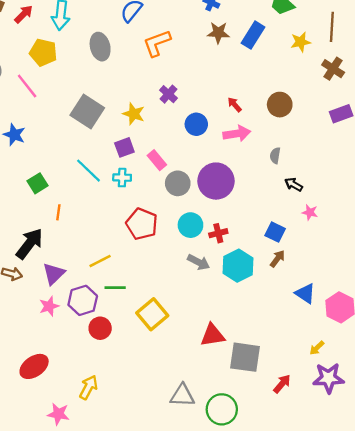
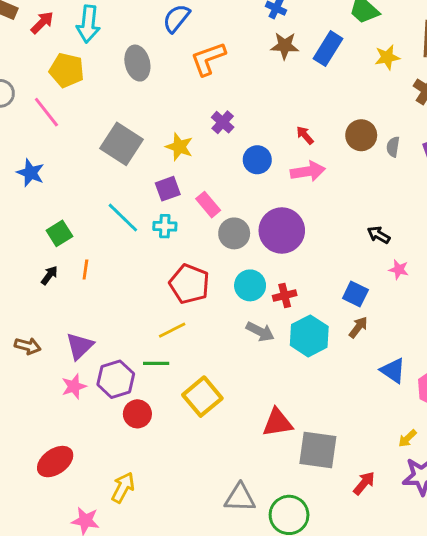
gray semicircle: (275, 156) -> (393, 147), moved
black arrow: (29, 244) -> (49, 275), moved, size x0.5
yellow line: (100, 261) -> (172, 330), moved

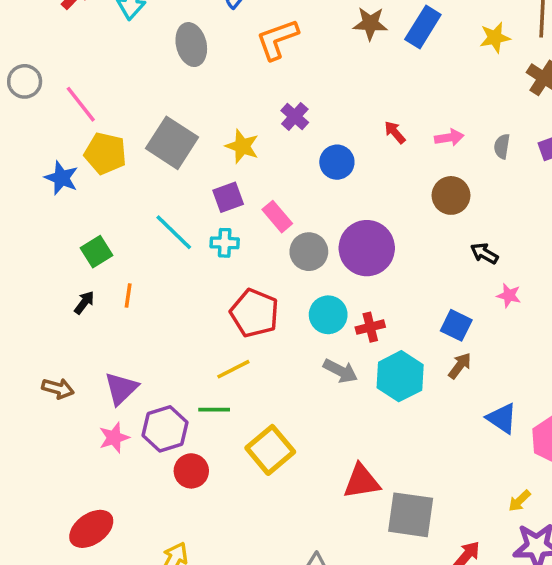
yellow pentagon: (67, 70) -> (105, 153), moved
brown circle: (361, 135) -> (451, 195), moved
pink arrow: (308, 171) -> (449, 138), moved, size x0.7

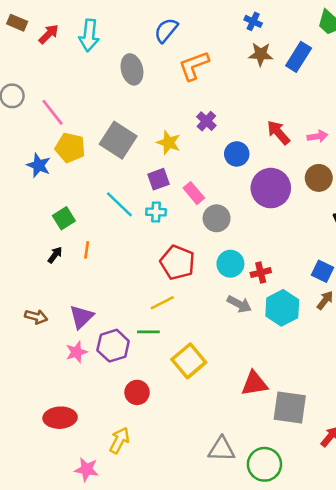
red arrow: (395, 132) -> (278, 132), size x1.5
purple circle: (367, 248) -> (271, 188), moved
red circle: (191, 471) -> (137, 392), moved
red ellipse: (91, 529) -> (60, 418), turned 32

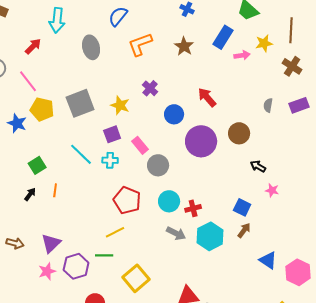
red arrow: (49, 34) -> (33, 46), moved
brown star: (261, 54) -> (184, 46), moved, turned 30
pink arrow: (317, 136) -> (242, 55), moved
gray square: (118, 140) -> (80, 103), turned 36

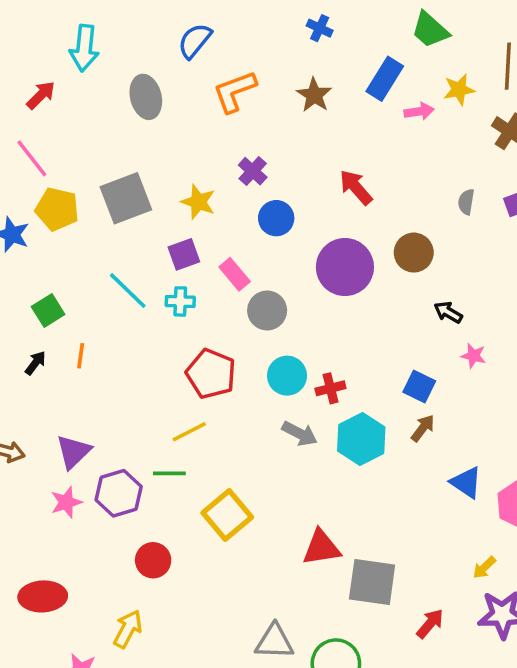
blue circle: (174, 114) -> (276, 218), moved

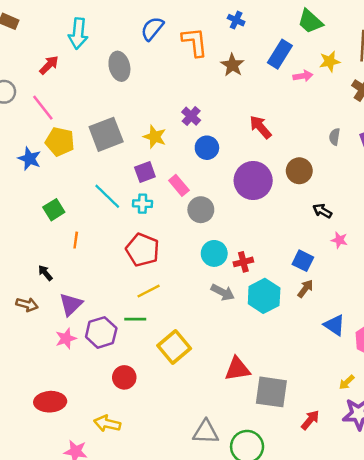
orange L-shape: (235, 91) -> (195, 42), moved, turned 104
black arrow: (35, 363) -> (45, 273), moved, turned -77
red pentagon: (211, 374) -> (143, 250), moved
yellow arrow: (128, 629) -> (107, 424), turned -105

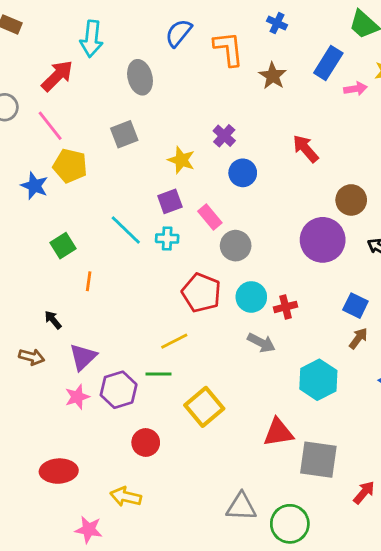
red arrow: (49, 65) -> (57, 76), size x1.4
gray square: (106, 134) -> (124, 134), moved, size x0.7
purple circle: (253, 181) -> (323, 240), moved
red pentagon: (143, 250) -> (201, 293), moved
cyan hexagon: (264, 296) -> (318, 380), moved

